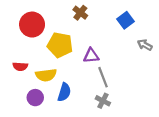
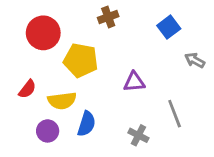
brown cross: (80, 13) -> (108, 17), turned 32
purple triangle: (91, 56) -> (134, 82), moved
red semicircle: (20, 66) -> (27, 89), turned -56
gray line: (103, 77) -> (175, 114), moved

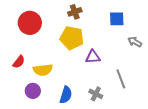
blue square: (169, 27) -> (117, 19), turned 35
yellow pentagon: (81, 60) -> (72, 38), moved
blue semicircle: (87, 124) -> (66, 95), moved

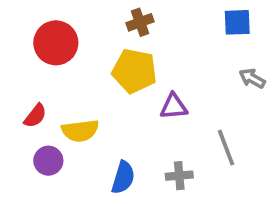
blue square: (117, 19) -> (237, 22), moved
purple circle: (33, 91) -> (48, 161), moved
gray cross: (96, 94) -> (179, 176), turned -32

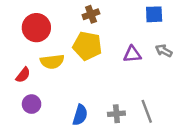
purple triangle: (174, 106) -> (132, 54), moved
yellow semicircle: (80, 131) -> (52, 62), moved
gray line: (226, 148) -> (147, 111), moved

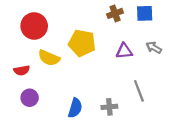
brown cross: (91, 14) -> (115, 13), moved
yellow semicircle: (52, 62) -> (49, 58), turned 30
red semicircle: (23, 75) -> (22, 70), turned 42
gray line: (147, 111) -> (139, 91), moved

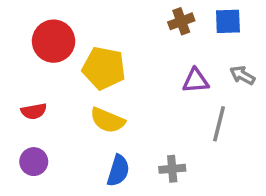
yellow pentagon: (82, 43) -> (104, 68), moved
yellow semicircle: (49, 58) -> (107, 120), moved
gray line: (139, 91) -> (219, 124), moved, turned 35
purple circle: (30, 98) -> (34, 162), moved

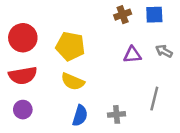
red circle: (54, 41) -> (23, 38), moved
red semicircle: (34, 111) -> (23, 75), size x1.6
gray line: (219, 124) -> (154, 99), moved

